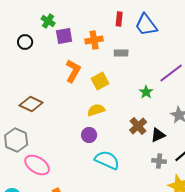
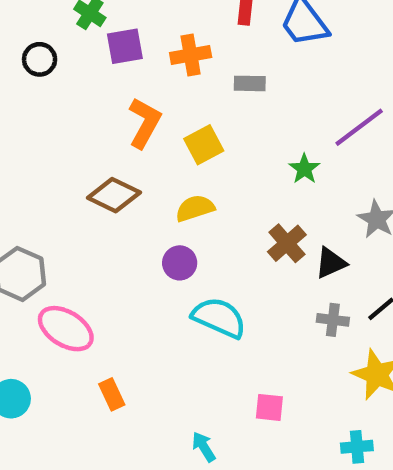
brown diamond: (31, 104) -> (114, 195), moved

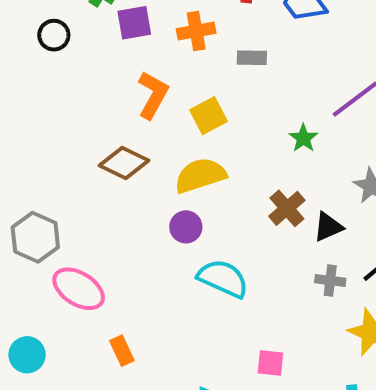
yellow semicircle: (195, 208) -> (200, 175), size x1.4

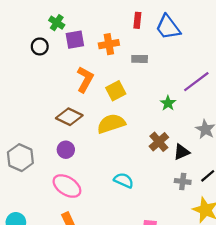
black circle: (54, 35) -> (40, 46), moved
purple circle: (186, 227) -> (66, 150), moved
cyan semicircle: (223, 278) -> (124, 180), size x0.7
pink ellipse: (79, 289) -> (67, 186), moved

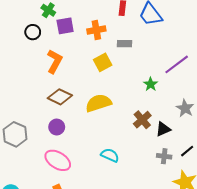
orange L-shape: (85, 79) -> (55, 61), moved
yellow square: (116, 91) -> (103, 62), moved

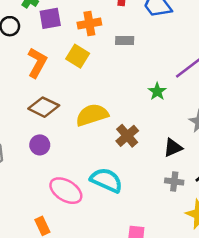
yellow square: (103, 62) -> (78, 56), moved, turned -30
brown cross: (142, 120) -> (127, 136), moved
cyan semicircle: (110, 155) -> (106, 180), size x1.4
pink ellipse: (58, 160) -> (66, 191), moved

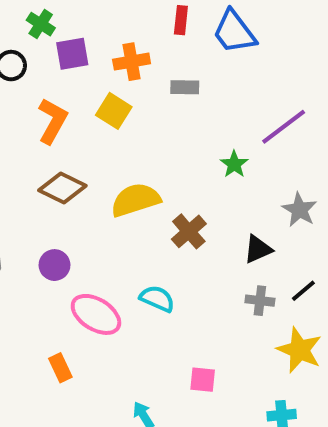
purple circle: (40, 145) -> (54, 265), moved
cyan semicircle: (106, 180) -> (157, 299), size x0.7

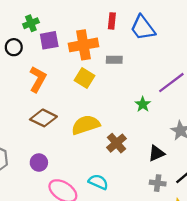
green cross: (41, 24) -> (31, 23), turned 35
orange cross: (132, 62) -> (83, 45), size x1.4
yellow square: (114, 111) -> (85, 78), moved

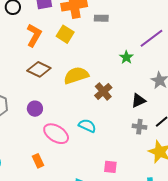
yellow square: (85, 78) -> (65, 34), moved

